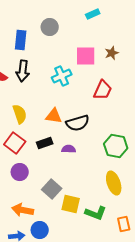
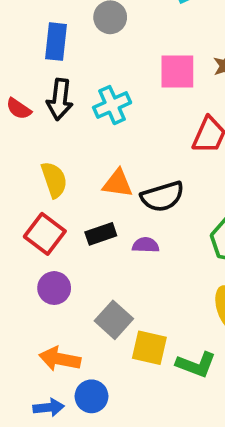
cyan cross: (62, 76) -> (112, 105), moved

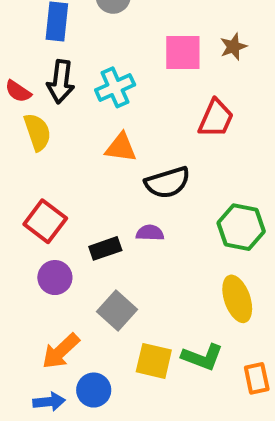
yellow semicircle: (54, 180) -> (37, 132), moved
orange triangle: (118, 183) -> (121, 148), moved
black rectangle: (101, 234) -> (105, 248), moved
yellow square: (149, 348) -> (154, 361), moved
orange arrow: (60, 359) -> (61, 351), turned -54

